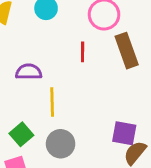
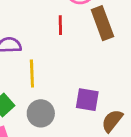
purple square: (124, 133) -> (87, 100), moved

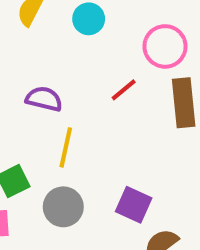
red line: (60, 25) -> (124, 90), turned 36

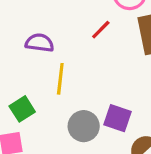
gray circle: (63, 207) -> (84, 126), moved

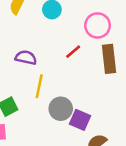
gray circle: (84, 126) -> (61, 109), moved

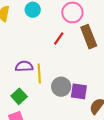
purple semicircle: (26, 58) -> (24, 66), moved

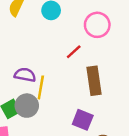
brown rectangle: (89, 37) -> (94, 81), moved
gray circle: (61, 87) -> (27, 106), moved

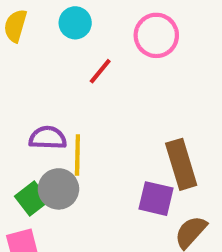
red line: (74, 52) -> (100, 71), moved
brown rectangle: (94, 81) -> (181, 164), moved

